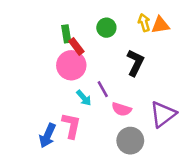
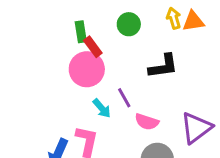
black L-shape: (135, 63) -> (163, 66), turned 56

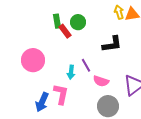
green circle: (129, 24) -> (78, 22), moved
pink circle: (87, 69) -> (33, 60), moved
cyan arrow: (102, 108) -> (71, 72), turned 48

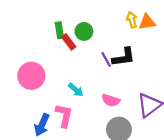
purple line: (86, 65) -> (106, 59), moved
cyan arrow: (71, 72) -> (76, 90), turned -56

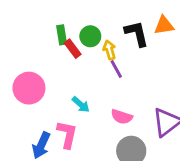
yellow arrow: (132, 20) -> (109, 50), moved
black L-shape: (124, 57) -> (137, 34), moved, turned -95

